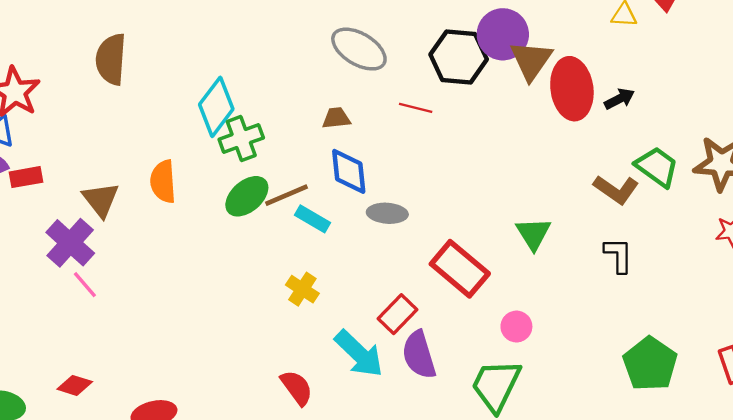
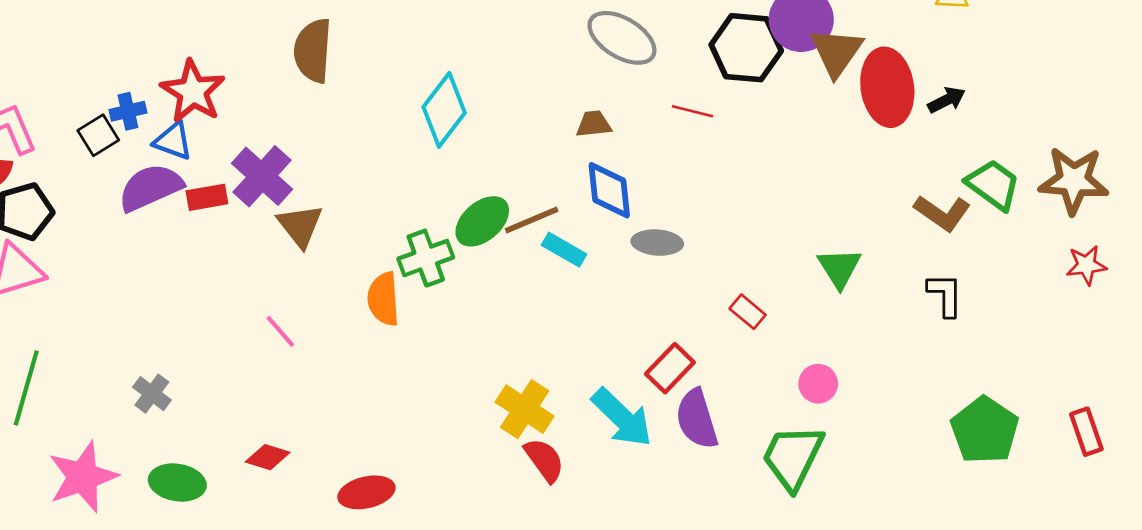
green cross: (241, 139) -> (426, 258), moved
orange semicircle: (163, 182) -> (383, 299), moved
purple cross: (70, 243) -> (262, 176), moved
red rectangle: (460, 269) -> (748, 312), size x0.5
yellow cross: (302, 289) -> (525, 409), moved, size x1.4

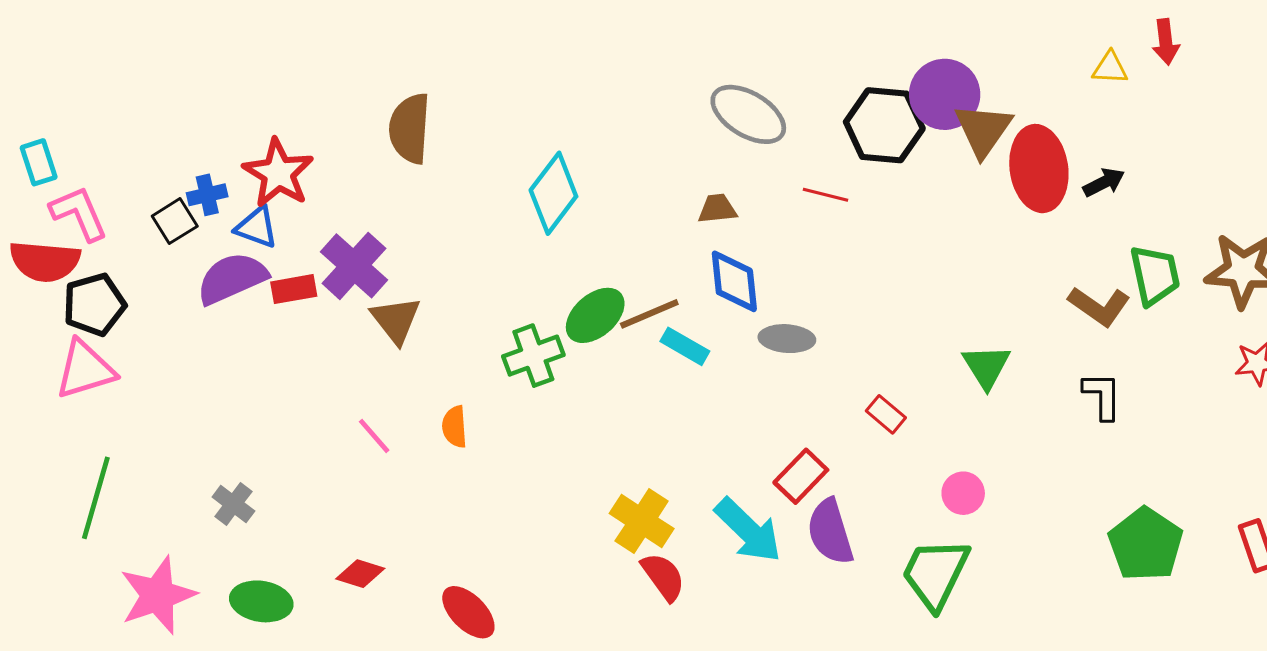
green trapezoid: (993, 185) -> (1155, 275), turned 42
orange semicircle: (383, 299) -> (455, 427), moved, size x0.7
red ellipse: (366, 492) -> (468, 612), turned 58

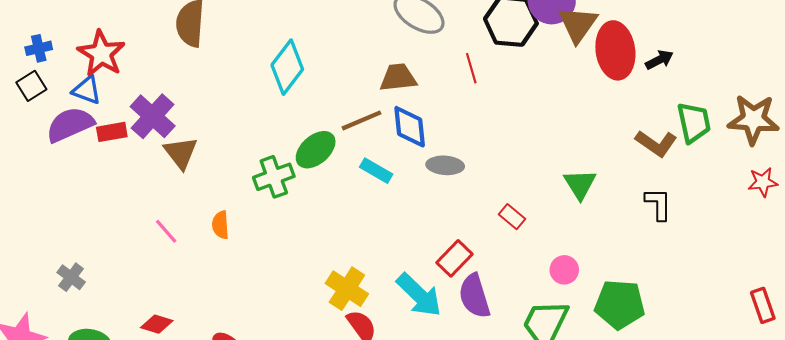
blue cross: (207, 195) -> (39, 48), moved
red line: (826, 195) -> (471, 68), turned 60
brown trapezoid: (717, 209) -> (398, 78), size x1.4
brown line: (649, 314) -> (362, 120), moved
green pentagon: (1146, 544) -> (620, 304), moved, turned -30

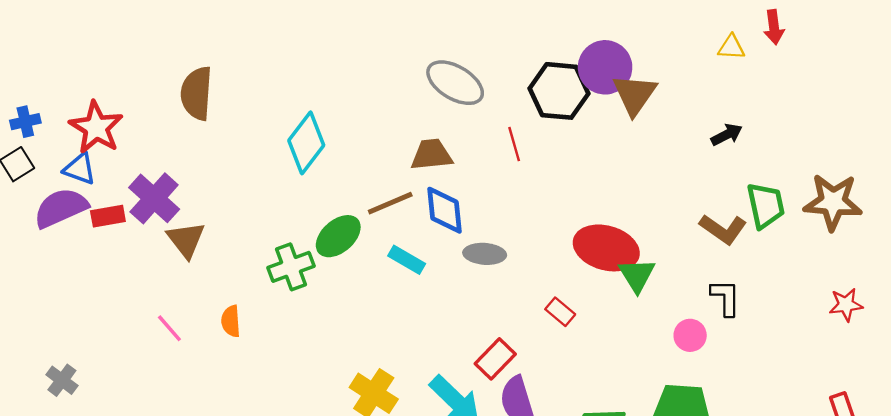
red ellipse: (615, 50) -> (606, 248), moved, turned -66
red star: (763, 182) -> (846, 305), moved
pink circle: (564, 270) -> (690, 335), moved

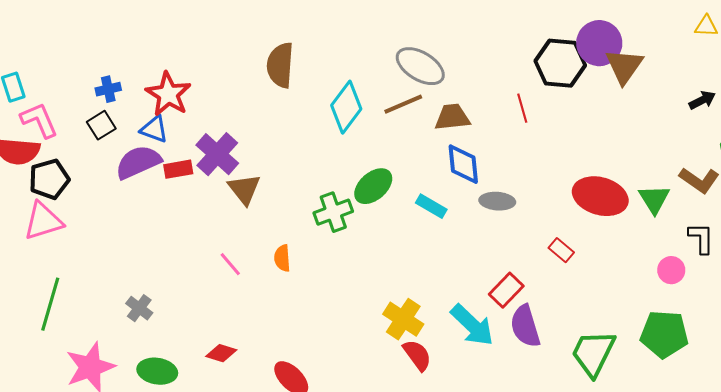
gray ellipse: (455, 83) -> (420, 66), moved
brown semicircle: (197, 93) -> (280, 65), moved
brown line: (390, 203) -> (403, 104), moved
green triangle: (637, 275) -> (654, 199), moved

